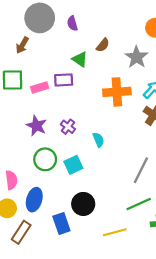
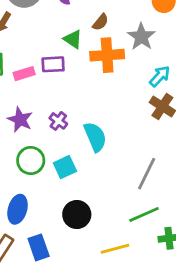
orange cross: (117, 92) -> (107, 55), moved
cyan semicircle: (98, 140) -> (95, 137), size x1.6
blue rectangle: (61, 224) -> (39, 247), moved

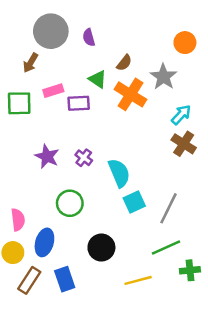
orange cross: (107, 55) -> (131, 94), turned 36
pink rectangle: (24, 74) -> (53, 91), moved
green circle: (31, 160) -> (70, 203), moved
cyan square: (65, 167) -> (134, 202), moved

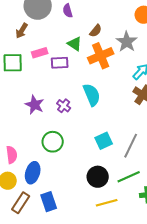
orange cross: (131, 94) -> (101, 56), turned 35
cyan semicircle: (119, 173) -> (92, 95), moved
black circle: (101, 248) -> (98, 177), moved

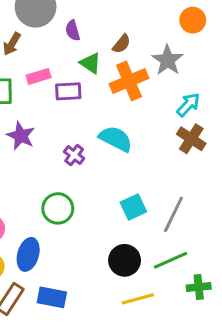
purple semicircle: (68, 11) -> (73, 31), moved
cyan semicircle: (92, 95) -> (116, 139), turned -40
purple star: (35, 105) -> (21, 136), moved
blue rectangle: (49, 202) -> (52, 297), turned -60

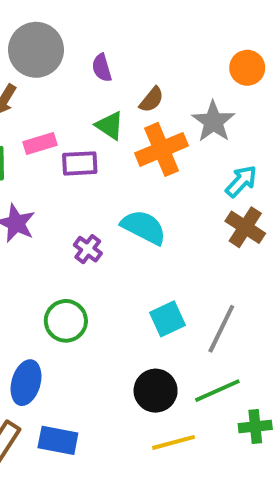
purple semicircle: (73, 31) -> (102, 68), moved

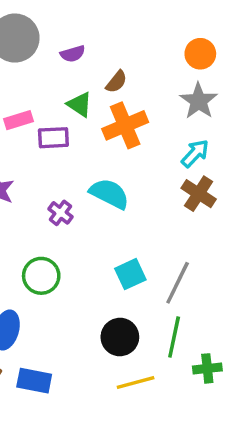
purple semicircle: (102, 68) -> (73, 54), turned -90
gray star: (213, 122) -> (199, 101), moved
green line: (217, 391) -> (174, 337), turned -54

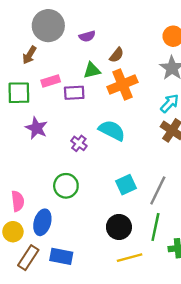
green triangle: (80, 104) -> (92, 70), turned -48

